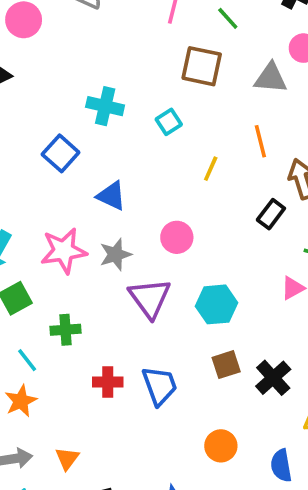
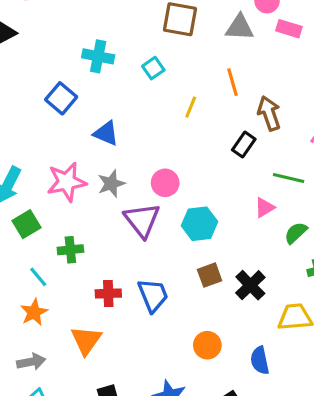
pink circle: (177, 237) -> (165, 183), moved
orange triangle: (67, 458) -> (86, 340), moved, size x1.5

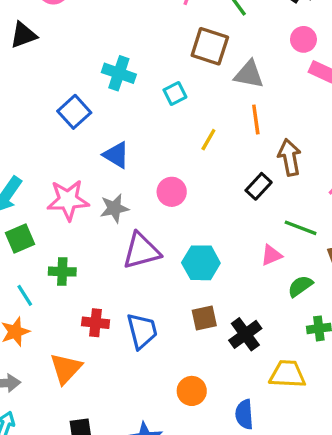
gray triangle: (240, 27) -> (249, 74), moved
pink circle: (165, 183) -> (172, 192), moved
purple triangle: (142, 220) -> (141, 251), turned 45

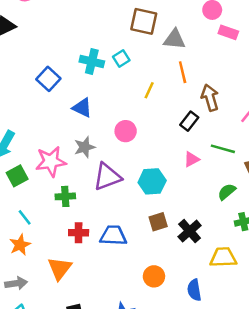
cyan cross: (119, 73) -> (92, 62), moved
pink star: (68, 200) -> (51, 161), moved
pink triangle: (271, 255) -> (191, 159), moved
green cross: (62, 272) -> (65, 196), moved
blue trapezoid: (142, 331) -> (113, 236), turned -68

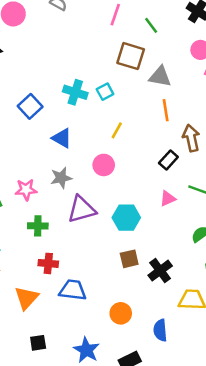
yellow line: (149, 90) -> (117, 130), moved
pink star: (51, 161) -> (26, 190), size x0.7
blue trapezoid: (113, 236) -> (73, 290), moved

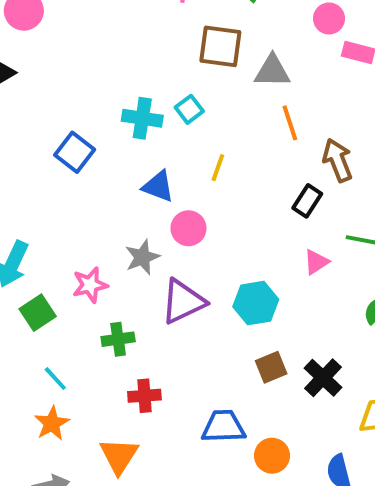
blue triangle: (62, 138) -> (158, 186), moved
pink circle: (104, 165) -> (188, 228), moved
blue trapezoid: (73, 290) -> (223, 427), moved

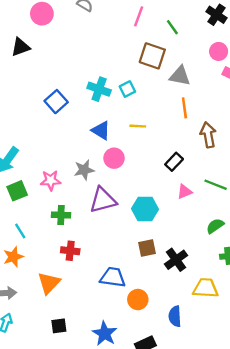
yellow line: (218, 168) -> (138, 126), turned 63
black rectangle: (307, 201) -> (174, 162), moved

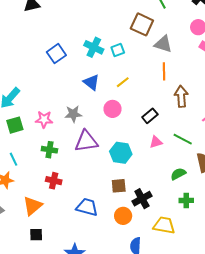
yellow line: (138, 126) -> (123, 82), turned -48
pink circle: (114, 158) -> (113, 109), moved
orange circle: (138, 300) -> (123, 216), moved
black square: (59, 326) -> (36, 235), moved

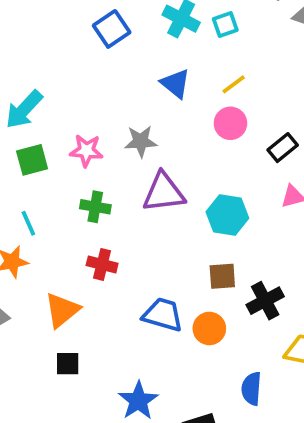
pink circle: (113, 109) -> (230, 123), moved
orange circle: (123, 216) -> (209, 328), moved

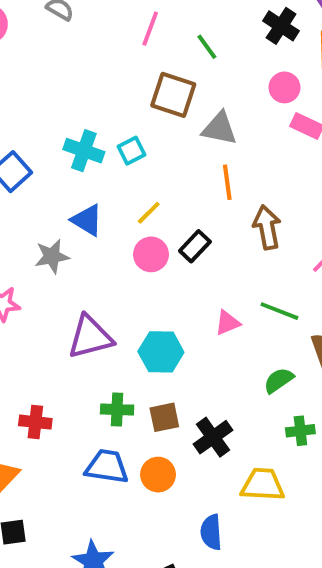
gray star: (141, 141) -> (52, 256), moved
black rectangle: (283, 148) -> (195, 246), moved
green cross: (95, 207) -> (117, 410), moved

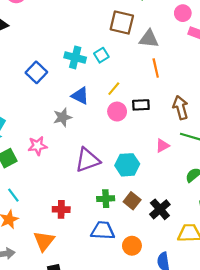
brown arrow: (267, 227) -> (180, 108), moved
black rectangle: (195, 246) -> (141, 105), turned 49
brown square: (164, 417) -> (132, 201), turned -35
orange circle: (158, 475) -> (132, 246), moved

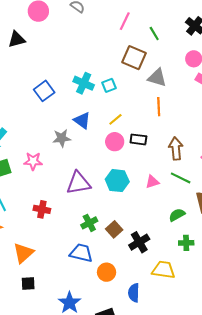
cyan hexagon: (127, 165) -> (117, 181), moved
green cross: (106, 199) -> (89, 223), turned -35
red cross: (61, 209) -> (42, 209), moved

